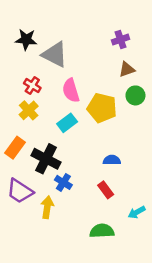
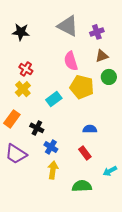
gray triangle: (55, 54) -> (68, 26), moved
pink semicircle: (71, 90) -> (71, 61), moved
black cross: (46, 159) -> (37, 128), size x0.6
yellow arrow: (47, 207) -> (53, 170), moved

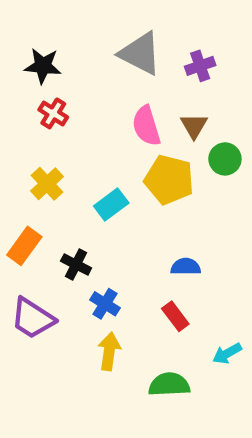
brown triangle: (102, 56) -> (194, 126), moved, turned -40
red cross: (26, 69) -> (53, 113), moved

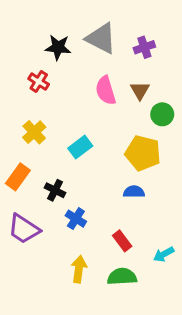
black star: (43, 66) -> (58, 47), moved
yellow pentagon: (169, 180) -> (143, 153), moved
red rectangle: (175, 316) -> (122, 241), moved
yellow arrow: (109, 351) -> (79, 269), moved

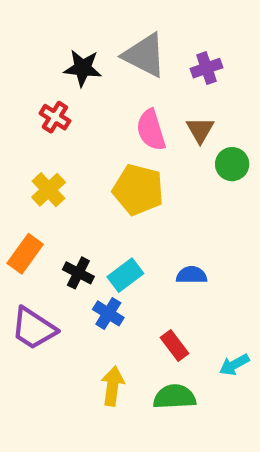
cyan rectangle: (80, 147) -> (125, 275), moved
yellow pentagon: (143, 153) -> (138, 190), moved

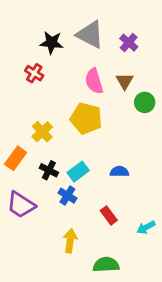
purple cross: (206, 68) -> (129, 43), turned -30
yellow cross: (49, 190) -> (42, 132), moved
green semicircle: (174, 397) -> (106, 265), moved

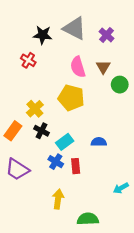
black cross: (49, 170) -> (41, 131), moved
red rectangle: (109, 215) -> (76, 166), moved, turned 32

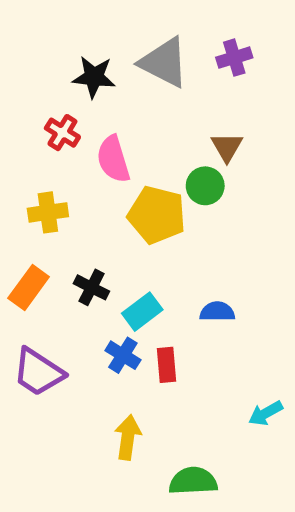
purple cross: (106, 35) -> (234, 58), moved, turned 32
pink semicircle: (78, 67) -> (113, 159), moved
green circle: (120, 85) -> (205, 186), moved
yellow cross: (35, 109) -> (48, 212), moved, turned 35

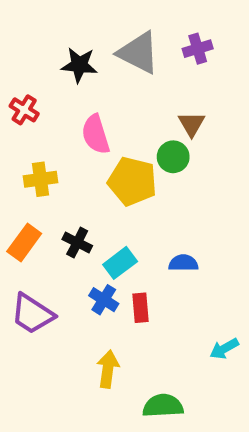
red cross: (62, 133) -> (24, 110), moved

